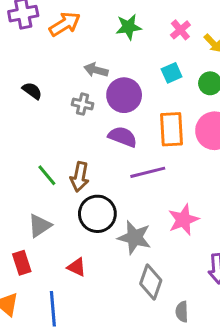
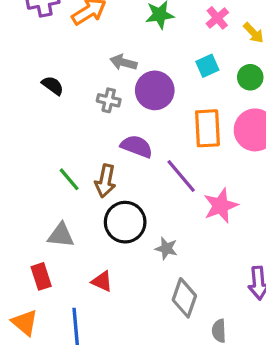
purple semicircle: (123, 137) -> (137, 146), moved
purple line: (148, 172) -> (181, 176), turned 64
pink star: (183, 220) -> (221, 206), moved
gray triangle: (40, 226) -> (61, 235), turned 40
gray star: (134, 238) -> (166, 248), size x0.6

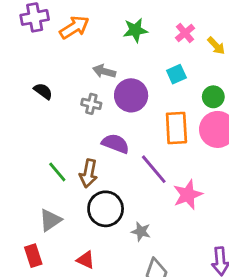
green circle: (250, 77) -> (213, 97), moved
gray triangle: (61, 235) -> (50, 220), turned -40

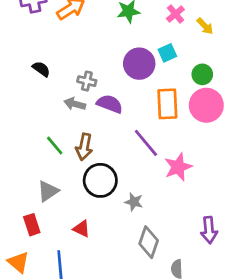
gray arrow: (104, 71) -> (75, 104), moved
purple circle: (131, 95) -> (139, 64), moved
purple semicircle: (115, 144) -> (110, 104), moved

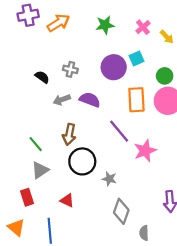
black semicircle: (41, 69) -> (42, 77), moved
gray cross: (87, 81) -> (70, 69), moved
gray arrow: (75, 104) -> (62, 100), turned -35
green line: (55, 145) -> (36, 144), moved

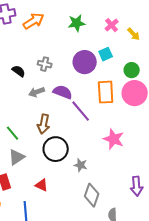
purple line: (119, 131) -> (81, 111), moved
pink star: (145, 151) -> (114, 139), turned -30

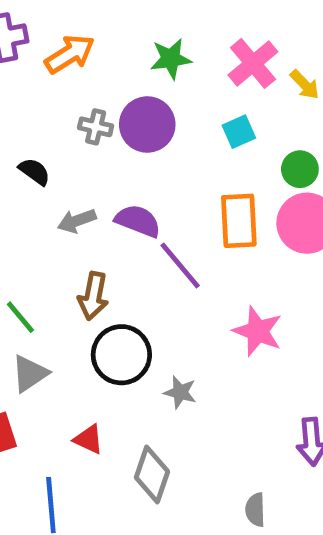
pink cross: (112, 25) -> (253, 63), size x1.5
purple circle: (85, 62) -> (147, 125), moved
gray cross: (45, 64) -> (96, 127), moved
gray diamond: (92, 195) -> (152, 475), moved

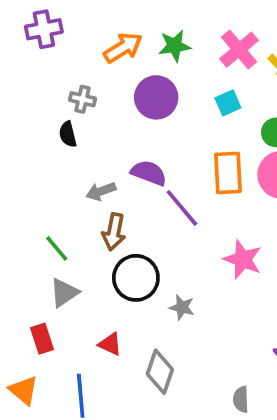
orange arrow: (70, 54) -> (123, 48), moved
gray cross: (96, 127) -> (83, 99), moved
black semicircle: (34, 171) -> (68, 134), turned -140
gray arrow: (77, 221) -> (101, 191), moved

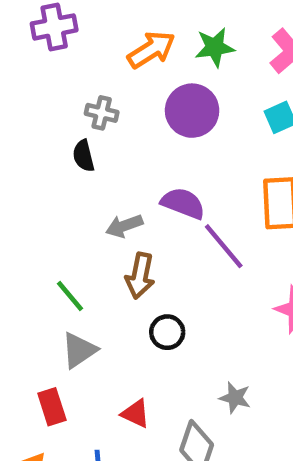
black circle: (136, 278) -> (167, 332), size x0.6
gray star: (182, 307) -> (235, 398), moved

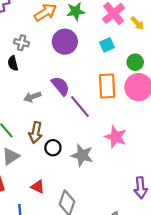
purple semicircle: (183, 203) -> (60, 86), turned 30
brown arrow: (140, 276) -> (36, 133), moved
gray star: (235, 398) -> (82, 155), moved, size x1.5

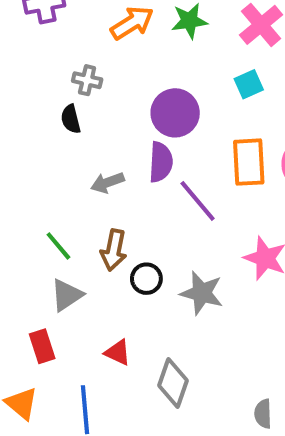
purple circle: (65, 42) -> (175, 113), moved
purple semicircle: (60, 86) -> (161, 162), turned 42

